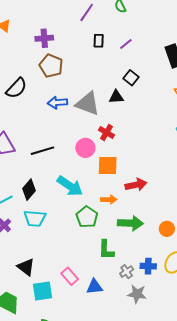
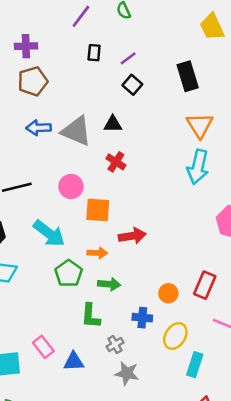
brown pentagon: (51, 66) -> (33, 81), turned 30
black square: (131, 78) -> (132, 85), moved
red cross: (107, 132) -> (116, 162), moved
green arrow: (130, 223) -> (109, 284), moved, size x0.7
blue cross: (148, 266) -> (142, 318), moved

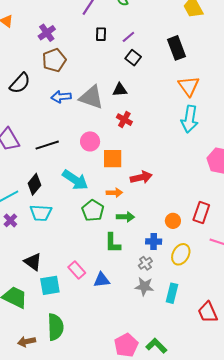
purple cross: (26, 46) -> (47, 33), turned -30
gray cross: (115, 344) -> (145, 263), moved
cyan rectangle: (195, 365) -> (172, 293), moved

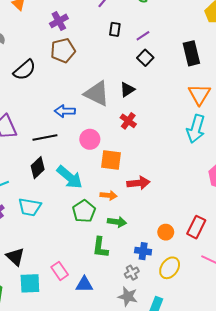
black triangle: (120, 90) -> (127, 89), turned -35
blue arrow: (61, 97) -> (65, 111), moved
black diamond: (34, 184) -> (38, 168), moved

